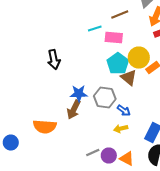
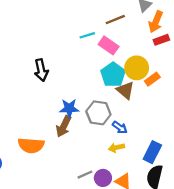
pink rectangle: (114, 38) -> (109, 45), turned 30

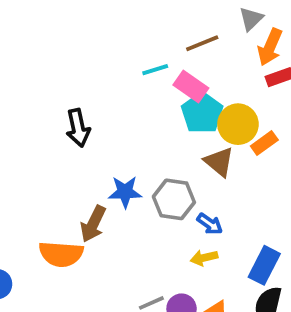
cyan pentagon: (113, 75) -> (202, 113), moved
brown arrow: (64, 126) -> (93, 224), moved

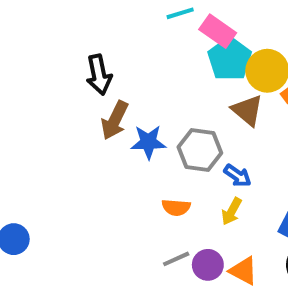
brown arrow: (93, 224) -> (115, 120), moved
orange semicircle: (61, 254) -> (176, 207), moved, size x0.6
yellow arrow: (204, 258) -> (232, 211), turned -48

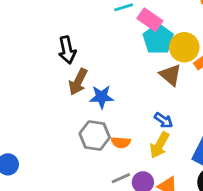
gray hexagon: (200, 150) -> (95, 135), moved
yellow arrow: (232, 211) -> (159, 145), size x1.4

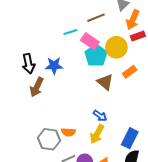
yellow circle: (184, 47) -> (116, 47), moved
blue star: (102, 97) -> (54, 66), moved
gray hexagon: (95, 135) -> (49, 139), moved

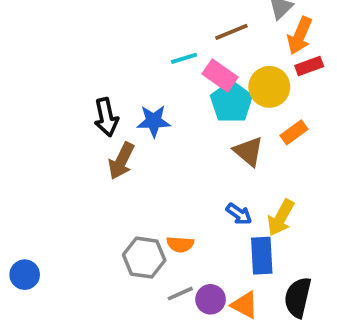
yellow arrow: (97, 134) -> (281, 218), moved
blue rectangle: (130, 138) -> (262, 256), moved, turned -30

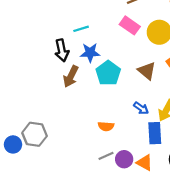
cyan line: (184, 58) -> (81, 29), moved
cyan pentagon: (231, 102) -> (108, 73), moved
gray hexagon: (144, 258) -> (35, 134), moved

